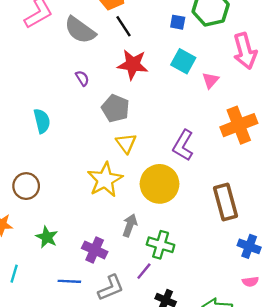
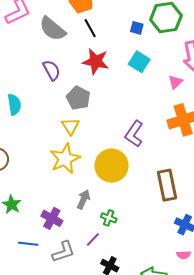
purple semicircle: (82, 78) -> (52, 70), size x1.5
pink triangle: (211, 80) -> (175, 82), moved
yellow triangle: (126, 143) -> (70, 126), moved
green cross: (161, 245) -> (109, 218), size x0.7

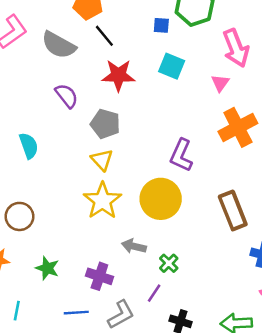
gray arrow: (83, 199) -> (134, 246), turned -90
green cross: (109, 218) -> (169, 263), turned 35

